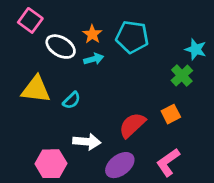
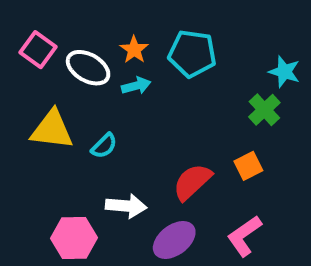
pink square: (30, 20) -> (38, 50), moved

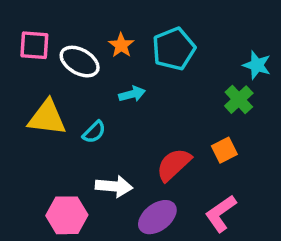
pink square: (38, 50) -> (34, 45), turned -32
cyan pentagon: (192, 54) -> (174, 49), turned -30
cyan arrow: (136, 86) -> (132, 94), moved

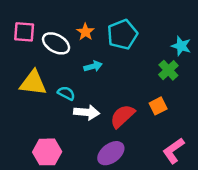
cyan semicircle: (94, 132) -> (66, 93), turned -108
white arrow: (114, 186) -> (87, 112), moved
pink L-shape: (221, 213) -> (173, 151), moved

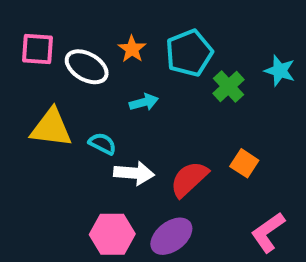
green cross: (168, 70) -> (229, 86), moved
orange square: (158, 106) -> (244, 163), turned -30
pink hexagon: (47, 152) -> (112, 234), moved

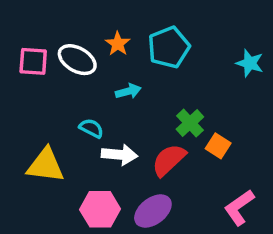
pink square: (37, 49) -> (33, 61), moved
green cross: (229, 86) -> (190, 123), moved
yellow triangle: (51, 128) -> (46, 165), moved

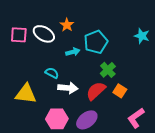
cyan pentagon: (169, 47) -> (96, 42), moved
orange square: (218, 146) -> (120, 91), moved

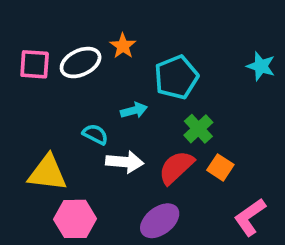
white ellipse: (44, 34) -> (81, 63), turned -55
cyan arrow: (73, 52) -> (134, 110), moved
pink hexagon: (57, 119) -> (75, 219), moved

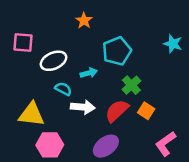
orange star: (123, 46) -> (84, 21), moved
white ellipse: (81, 63) -> (53, 61), moved

